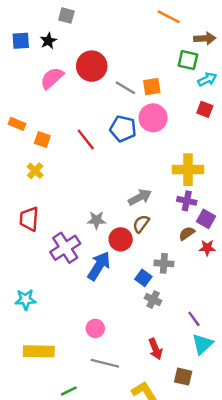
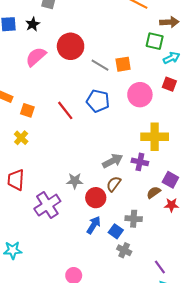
pink circle: (153, 118) -> (140, 95), moved
purple cross: (187, 201) -> (140, 162), moved
blue arrow: (99, 266) -> (94, 225), moved, size x0.7

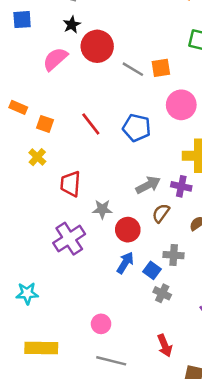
black star: (33, 24) -> (72, 25), moved
blue pentagon: (98, 101) -> (137, 128), moved
red trapezoid: (16, 180) -> (70, 184), moved
brown semicircle: (114, 184) -> (161, 213), moved

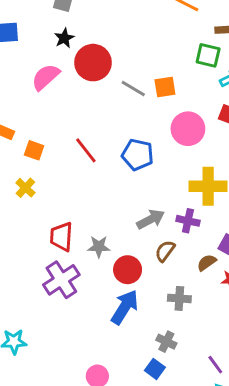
red trapezoid: (70, 184) -> (61, 237), moved
blue arrow: (125, 263) -> (125, 307), size x1.4
blue square: (152, 270) -> (155, 369), moved

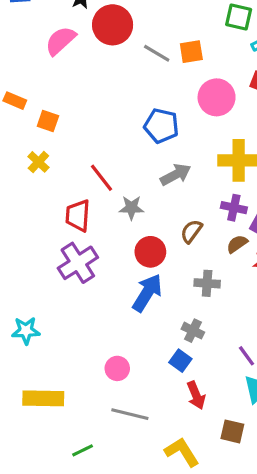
red line: (86, 150) -> (102, 178), moved
gray arrow: (151, 219) -> (176, 175), moved
purple cross: (188, 221) -> (234, 208), moved
gray star: (99, 247) -> (131, 208), moved

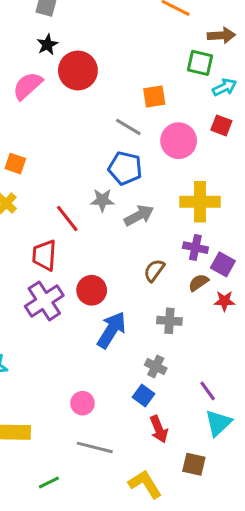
gray line: (157, 53) -> (128, 127), moved
gray star: (131, 208) -> (102, 200), moved
red circle: (150, 252) -> (92, 290), moved

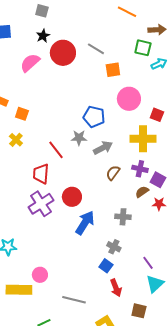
red square: (221, 125) -> (157, 115), moved
gray line: (128, 127) -> (96, 49), moved
brown semicircle: (154, 270) -> (113, 173), moved
pink circle: (82, 403) -> (40, 275), moved

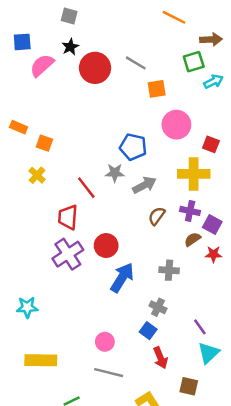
green square: (143, 48) -> (194, 62), turned -30
pink semicircle: (30, 63) -> (42, 65), moved
pink circle: (40, 275) -> (105, 342), moved

